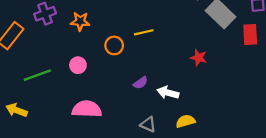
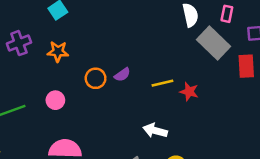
yellow line: (144, 32) -> (162, 83), moved
purple semicircle: (140, 83) -> (122, 75), moved

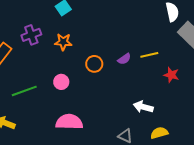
purple semicircle: (122, 75) -> (124, 59), moved
yellow line: (162, 83) -> (149, 55), moved

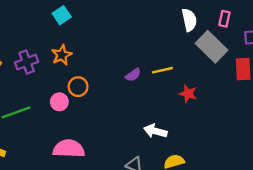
purple cross: (31, 35) -> (27, 62), moved
orange star: (63, 42) -> (62, 55), turned -30
orange circle: (94, 64) -> (78, 87), moved

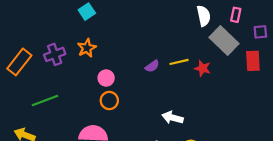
orange circle: (78, 87) -> (109, 101), moved
red star: (188, 94) -> (203, 68), moved
pink circle: (59, 102) -> (106, 78), moved

